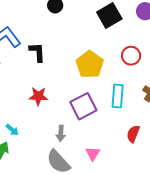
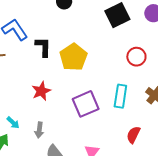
yellow pentagon: (90, 64) -> (73, 57), moved
red star: (38, 96) -> (41, 91), turned -30
gray arrow: (61, 133) -> (39, 130), moved

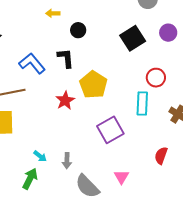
black L-shape: (43, 47) -> (66, 58), moved
red star: (41, 91) -> (65, 100), moved
cyan rectangle: (120, 96) -> (142, 104), moved

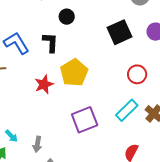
cyan rectangle: (142, 104) -> (127, 110), moved, turned 35

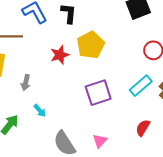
cyan arrow: (11, 136) -> (40, 111), moved
gray arrow: (37, 144) -> (26, 83), moved

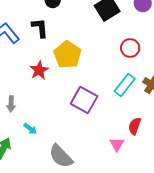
purple square: (98, 93) -> (84, 100), turned -32
pink triangle: (100, 141) -> (117, 144), moved

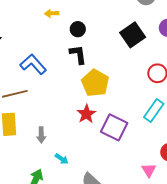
black L-shape: (40, 28) -> (78, 55), moved
red star: (39, 70) -> (86, 114), moved

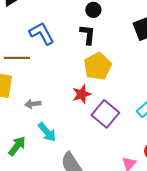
gray arrow: (41, 135) -> (33, 104), turned 70
cyan arrow: (62, 159) -> (47, 132), size x1.5

